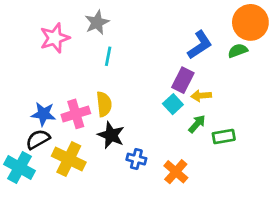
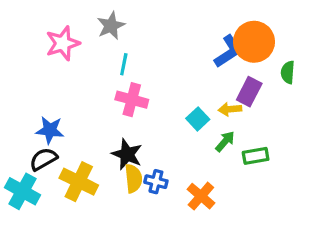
orange circle: (250, 22) -> (254, 42), moved
green semicircle: (238, 51) -> (288, 72), moved, turned -66
purple rectangle: (183, 80) -> (249, 92), moved
yellow semicircle: (104, 104) -> (133, 178), moved
pink cross: (76, 114) -> (132, 100), moved, turned 32

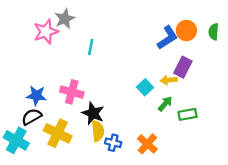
gray star: (111, 26) -> (65, 19), moved
orange circle: (254, 42) -> (186, 30), size x0.7
green semicircle: (288, 72) -> (214, 32), moved
pink cross: (132, 100) -> (72, 92), moved
blue cross: (156, 182) -> (113, 143), moved

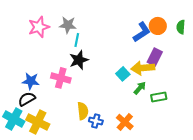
gray star: (65, 19) -> (68, 25), moved, turned 30
yellow arrow: (169, 80) -> (143, 68), size x1.6
black star: (93, 113) -> (79, 60), moved, turned 30
yellow cross: (58, 133) -> (38, 122), moved

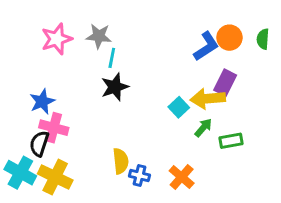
pink cross: (61, 78) -> (54, 128), moved
blue star: (31, 81) -> (42, 101), moved, turned -30
black semicircle: (27, 99) -> (39, 144), turned -42

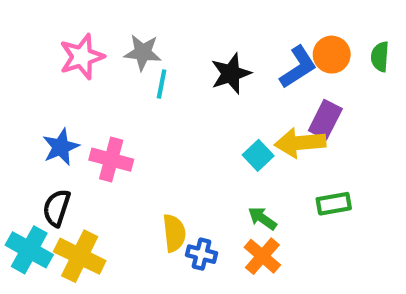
black star: (115, 87) -> (231, 73), moved
pink cross: (54, 128) -> (111, 160), moved
green arrow: (203, 128) -> (262, 218), moved, turned -96

